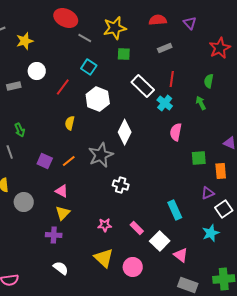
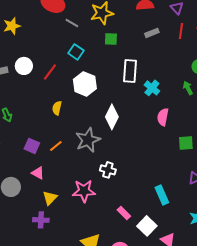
white circle: (37, 71) -> (24, 66), moved
red line: (172, 79) -> (181, 31), moved
white rectangle: (143, 86) -> (130, 71), turned 50
pink triangle: (62, 191) -> (38, 173), moved
pink star: (105, 225) -> (84, 191), moved, size x1.6

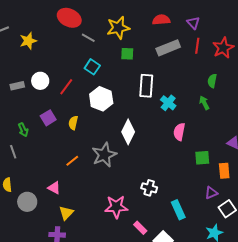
gray rectangle: (152, 33) -> (168, 48), size x1.6
purple square: (32, 146) -> (48, 118), moved, turned 35
white cross: (108, 170) -> (149, 188), moved
pink star: (84, 191) -> (116, 207), moved

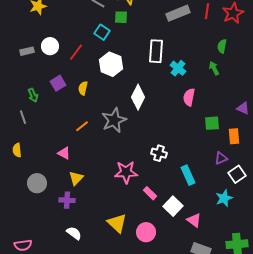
green square: (127, 54) -> (121, 17), moved
gray circle: (27, 202) -> (37, 183), moved

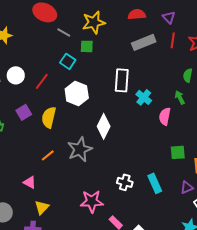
yellow semicircle: (83, 88) -> (49, 117), size x1.5
pink semicircle: (189, 97) -> (165, 116), moved
cyan rectangle: (188, 175) -> (155, 183), moved

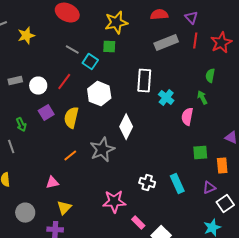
gray line: (64, 32) -> (72, 50), moved
white circle: (16, 75) -> (38, 86), moved
pink triangle: (30, 182) -> (52, 183), turned -40

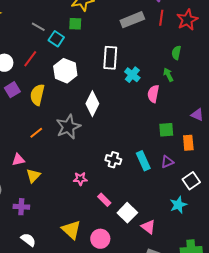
purple triangle: (209, 188) -> (167, 162), moved
pink star: (114, 202) -> (80, 179), size x0.6
yellow triangle: (64, 208) -> (33, 176), moved

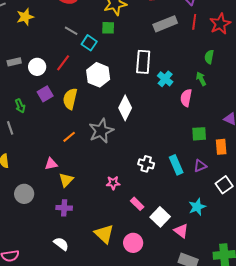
cyan star: (178, 205) -> (197, 207), moved
purple cross: (21, 207) -> (64, 208), moved

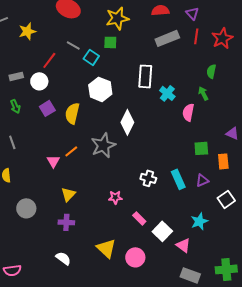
red line: (63, 63) -> (49, 60), moved
green arrow: (20, 106) -> (15, 106), moved
pink triangle: (51, 164) -> (53, 161), moved, turned -48

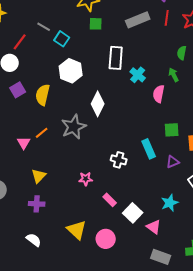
green square: (110, 42) -> (96, 24), moved
cyan rectangle: (178, 179) -> (149, 149), moved

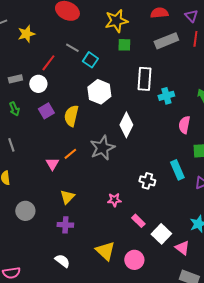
cyan cross: (138, 75) -> (166, 96), turned 35
pink semicircle: (159, 94) -> (184, 125), moved

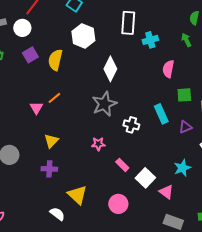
gray star: (102, 148) -> (104, 104), moved
yellow triangle: (105, 251) -> (77, 195), moved
white semicircle: (62, 261) -> (57, 214), moved

